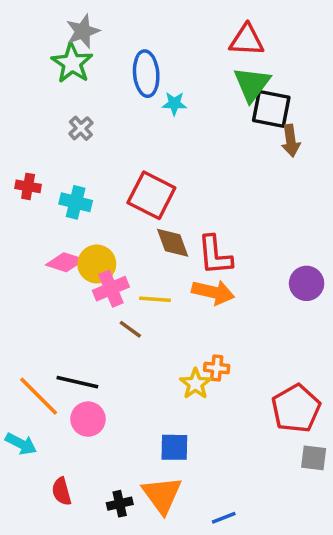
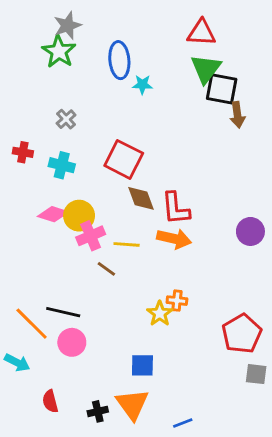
gray cross: (81, 128) -> (66, 119), moved

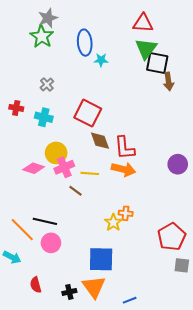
pink diamond: (53, 214) -> (34, 168), moved
blue square: (142, 365) -> (101, 259), size x1.5

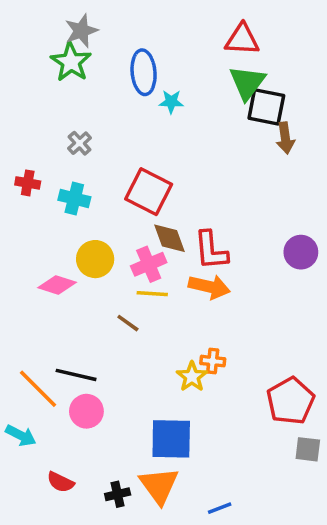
purple circle: (178, 164) -> (301, 252), moved
pink cross: (64, 167) -> (149, 264), moved
red semicircle: (36, 285) -> (61, 482), turned -49

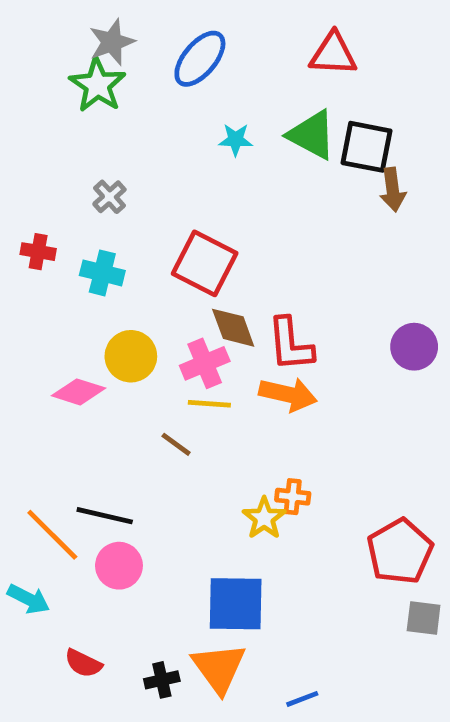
blue ellipse: (144, 72) -> (200, 59), moved, turned 45
green triangle: (247, 83) -> (312, 135), moved, turned -39

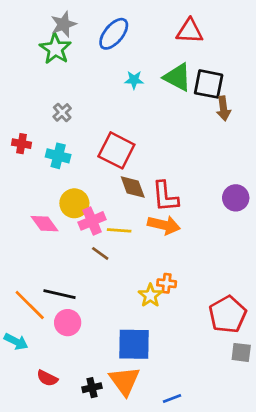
pink cross: (205, 363) -> (92, 221), moved
pink diamond: (79, 392) -> (45, 224), turned 36

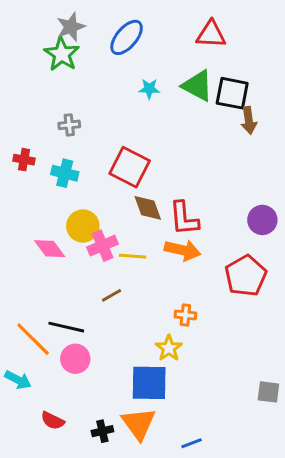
gray cross: (62, 112) -> (69, 125), turned 36
brown line: (100, 253) -> (111, 295), moved, turned -66
yellow star: (150, 295) -> (169, 348), moved
red pentagon: (228, 314) -> (246, 276), moved

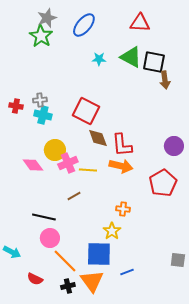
gray cross: (69, 125) -> (40, 100), moved
orange line: (33, 339) -> (65, 261), moved
blue line: (191, 443) -> (127, 272), moved

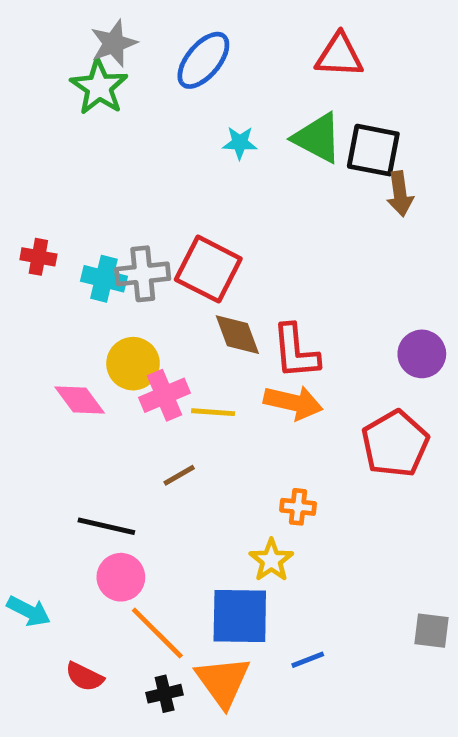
gray cross: (40, 100) -> (143, 274), moved, size x1.5

